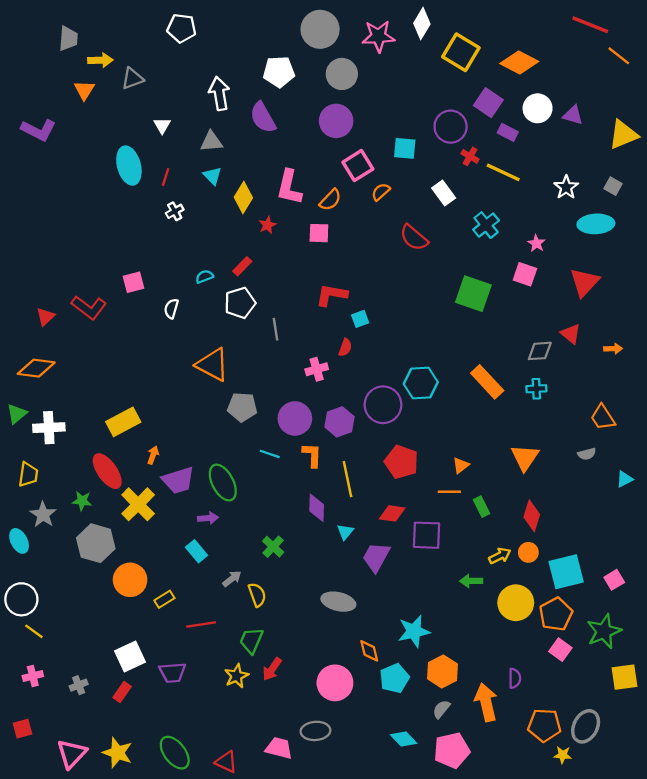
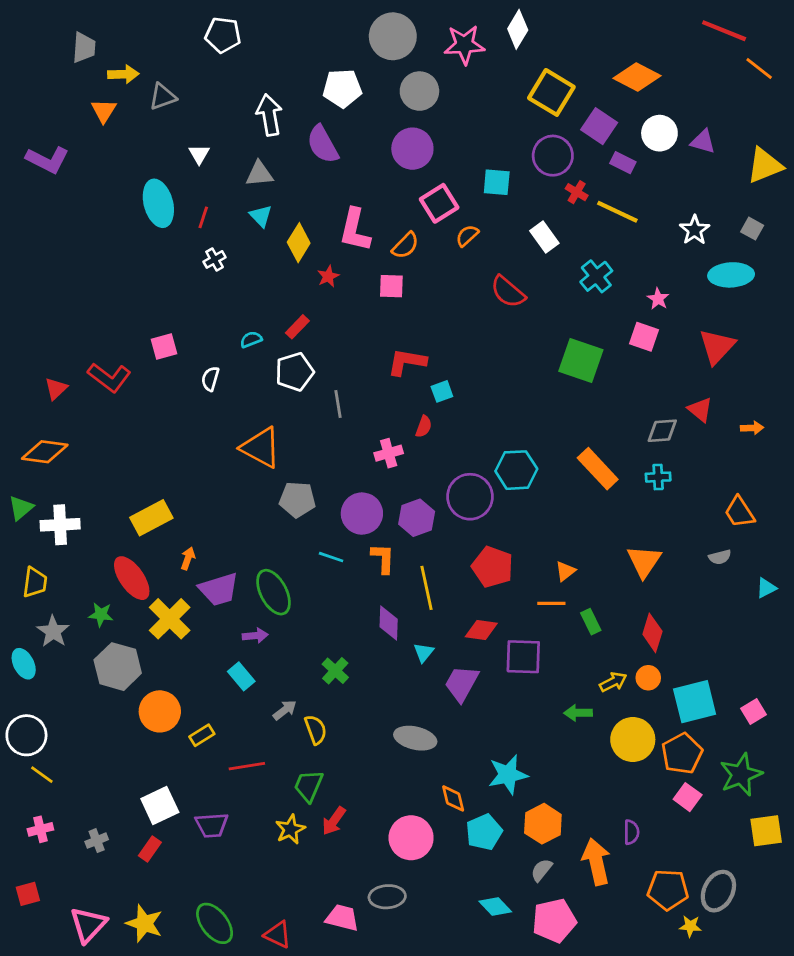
yellow square: (461, 52) -> (551, 92), moved

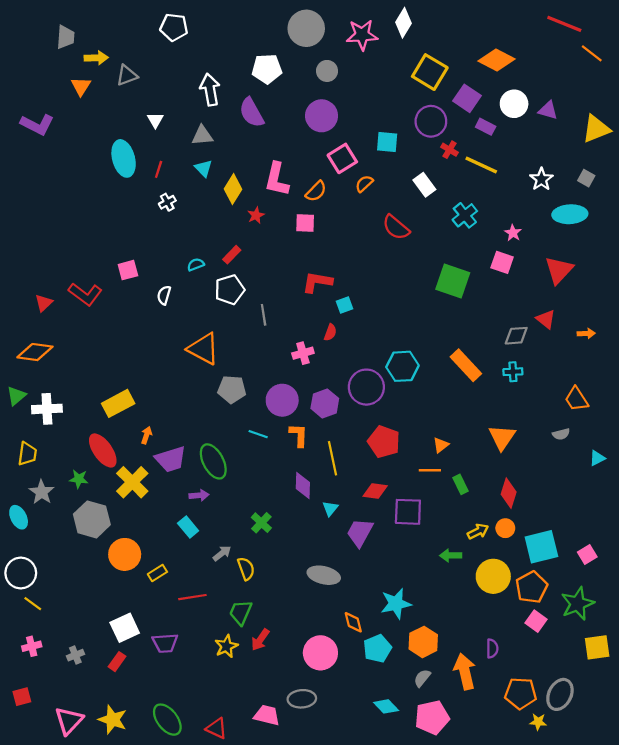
gray circle: (419, 91) -> (327, 71), size x0.7

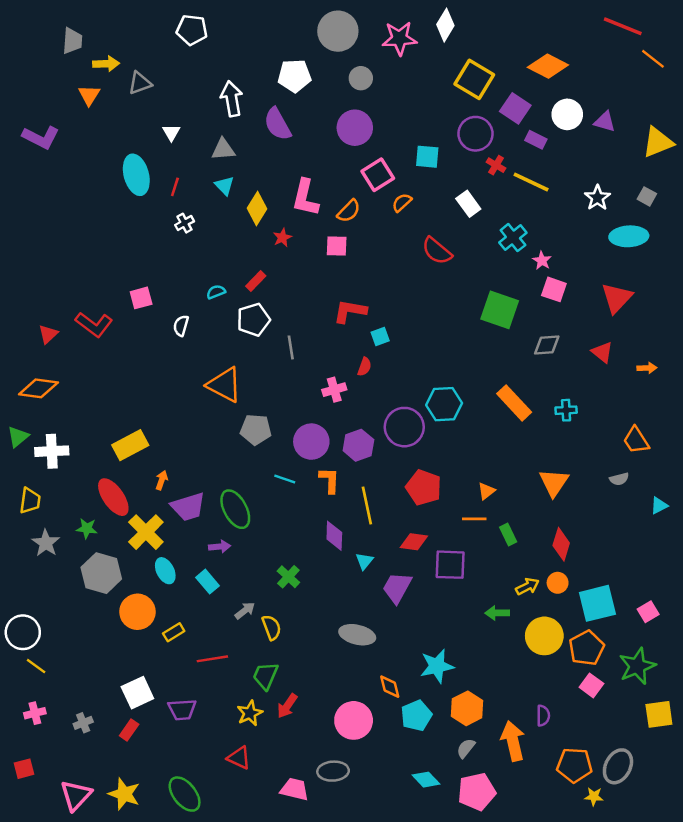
pink star: (513, 233) -> (542, 260), moved
gray diamond: (516, 336) -> (547, 345), moved
cyan ellipse: (19, 517) -> (165, 571), moved
red triangle: (217, 728) -> (239, 758), moved

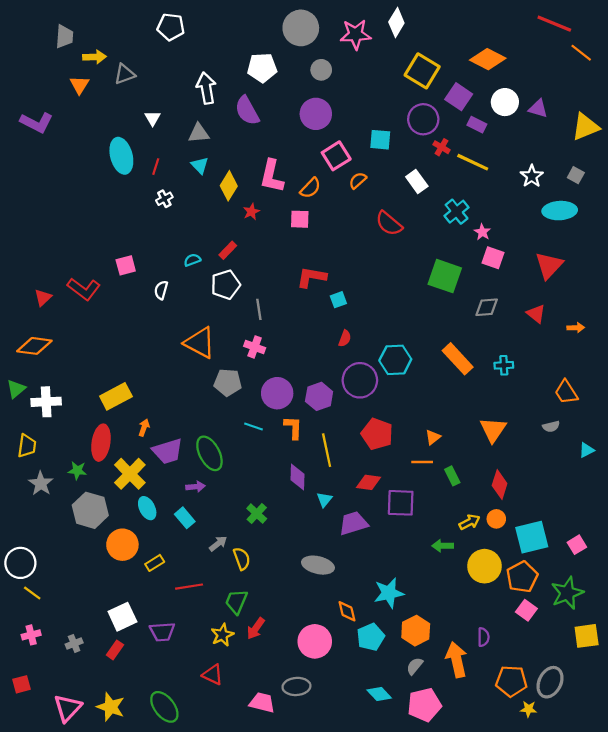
red semicircle: (364, 367) -> (345, 338), moved
pink cross: (334, 390) -> (255, 347), moved, turned 36
red ellipse: (113, 497) -> (101, 443), turned 44
purple trapezoid: (397, 588) -> (353, 523), turned 44

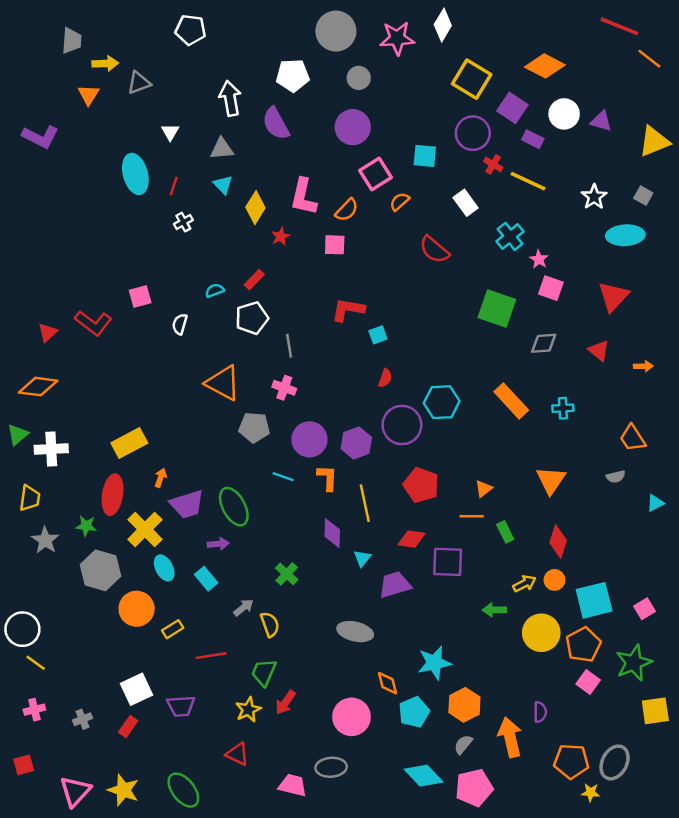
cyan diamond: (379, 694) -> (424, 776), size x1.4

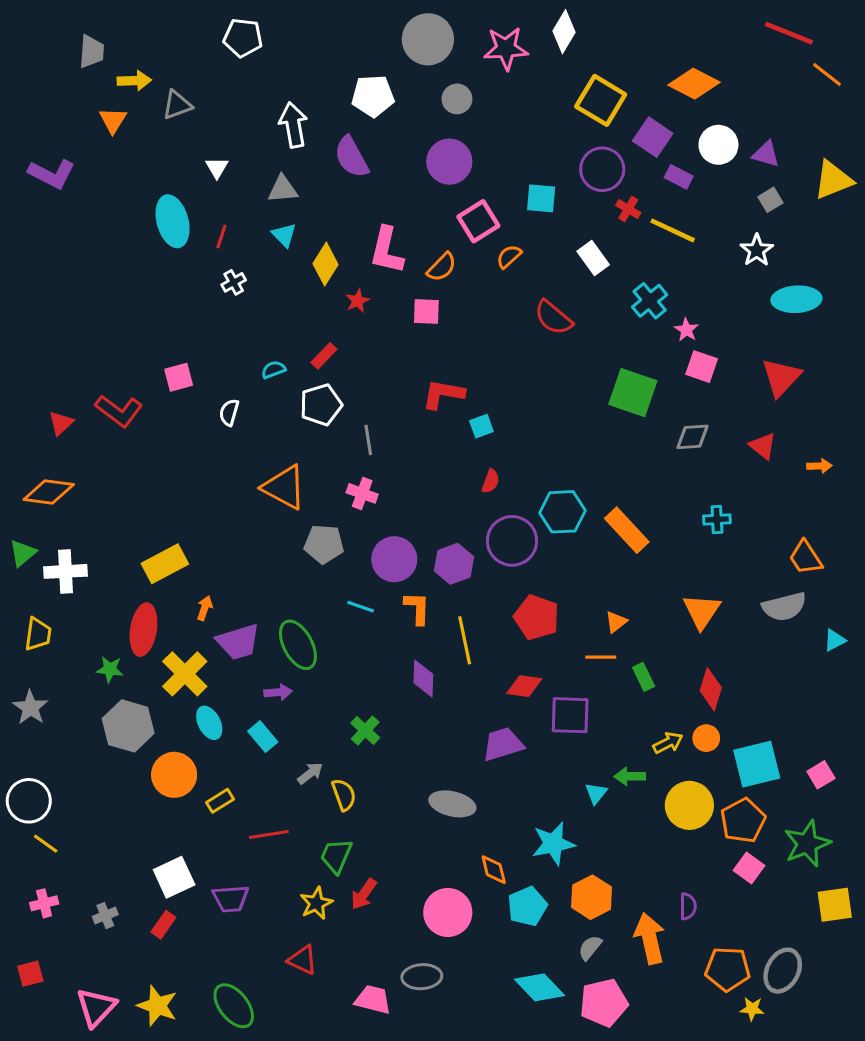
gray square: (643, 196) -> (770, 200), moved, turned 30
orange rectangle: (511, 401) -> (627, 530), moved
gray semicircle: (616, 477) -> (784, 607), size x1.8
gray star: (45, 540) -> (30, 708), moved
cyan triangle: (362, 558) -> (596, 793), moved

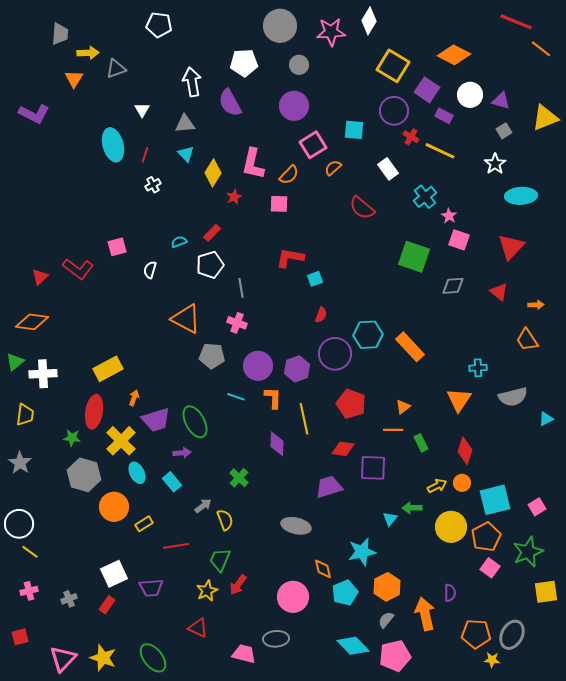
cyan cross: (717, 519) -> (478, 368), moved
orange trapezoid: (806, 558) -> (527, 340), moved

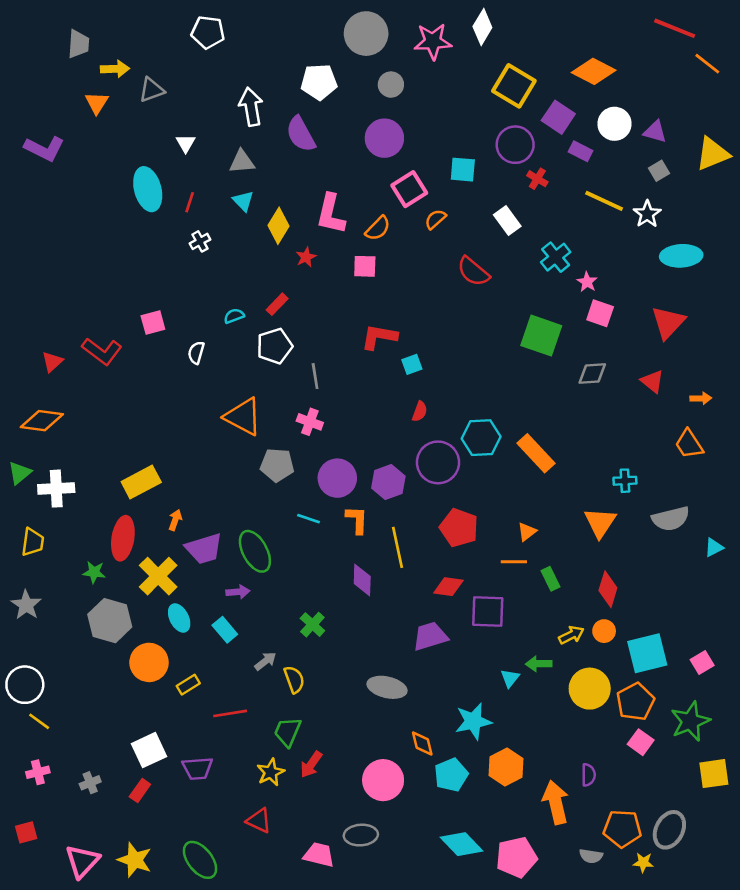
yellow line: (440, 151) -> (604, 201), moved
gray semicircle: (386, 620) -> (591, 856), moved, turned -120

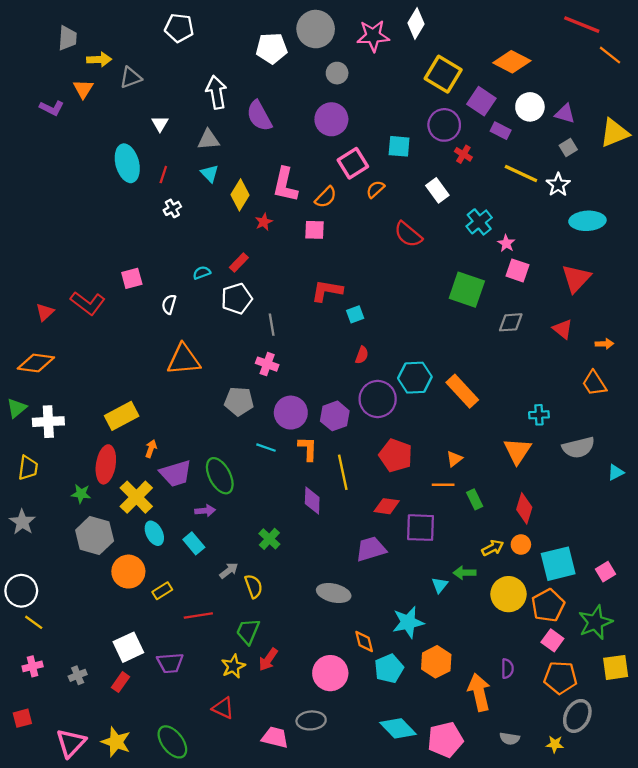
white pentagon: (319, 82) -> (272, 48), moved
purple L-shape: (44, 149) -> (52, 108), moved, size x0.7
orange triangle: (243, 417) -> (184, 360), moved, turned -33
orange pentagon: (622, 829) -> (560, 678), moved

